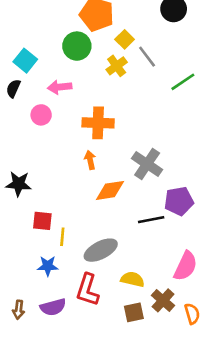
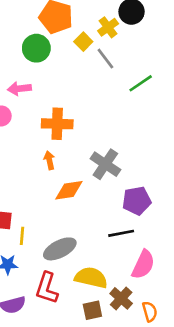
yellow cross: (117, 66) -> (108, 27), moved
black line: (151, 220) -> (121, 233), moved
yellow semicircle: (133, 279) -> (91, 278), size x1.4

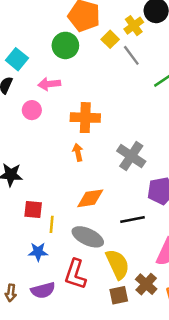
orange diamond: (69, 190) -> (90, 198), moved
black line: (121, 233) -> (133, 219), moved
gray ellipse: (60, 249) -> (88, 237), turned 52
yellow semicircle: (91, 278) -> (118, 264), turned 52

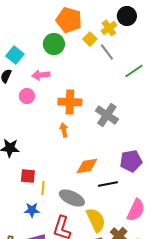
gray cross: (131, 156) -> (107, 115), moved
orange diamond: (90, 198) -> (87, 166), moved

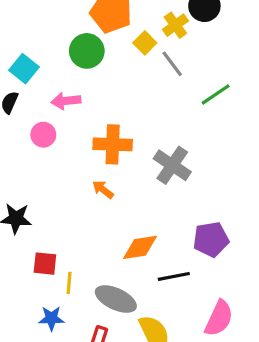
orange arrow: (64, 130) -> (103, 189), turned -40

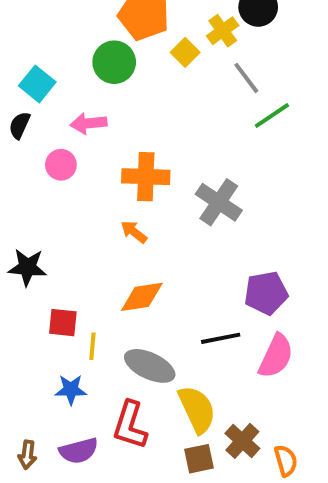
gray line: (172, 64) -> (246, 78), moved
orange diamond: (140, 247) -> (142, 297), moved
pink semicircle: (219, 318) -> (276, 356), moved

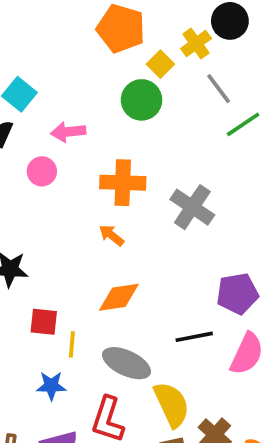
green circle: (114, 62) -> (142, 100), moved

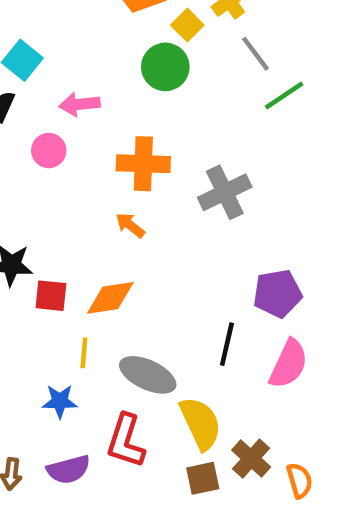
gray cross: (192, 207) -> (225, 192), turned 30
orange diamond: (119, 297) -> (110, 298), moved
red square: (44, 322) -> (51, 296), moved
black line: (194, 337) -> (227, 344), turned -66

